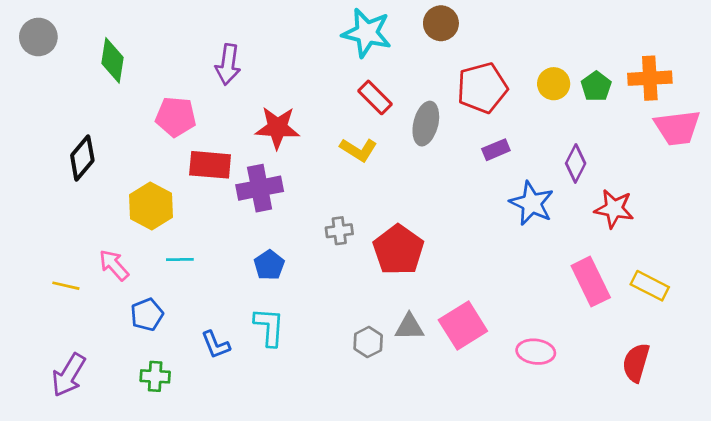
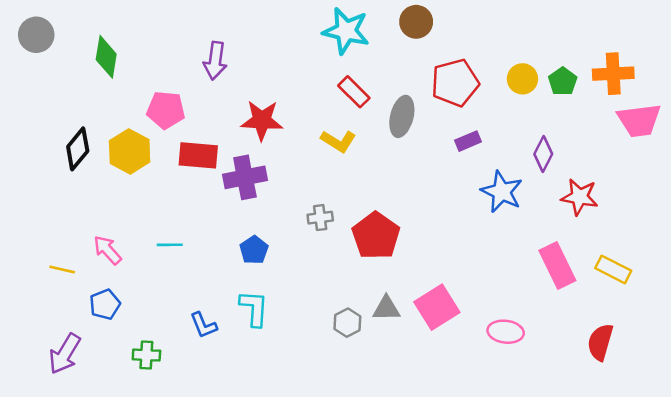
yellow hexagon: (151, 206) -> (130, 151), moved
blue pentagon: (147, 315) -> (105, 304), moved

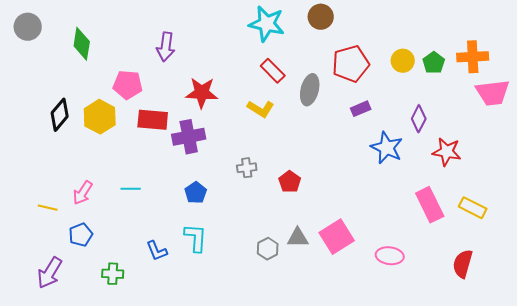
red pentagon: (376, 236) -> (290, 182), size x0.6
pink arrow: (108, 250) -> (83, 193), turned -105

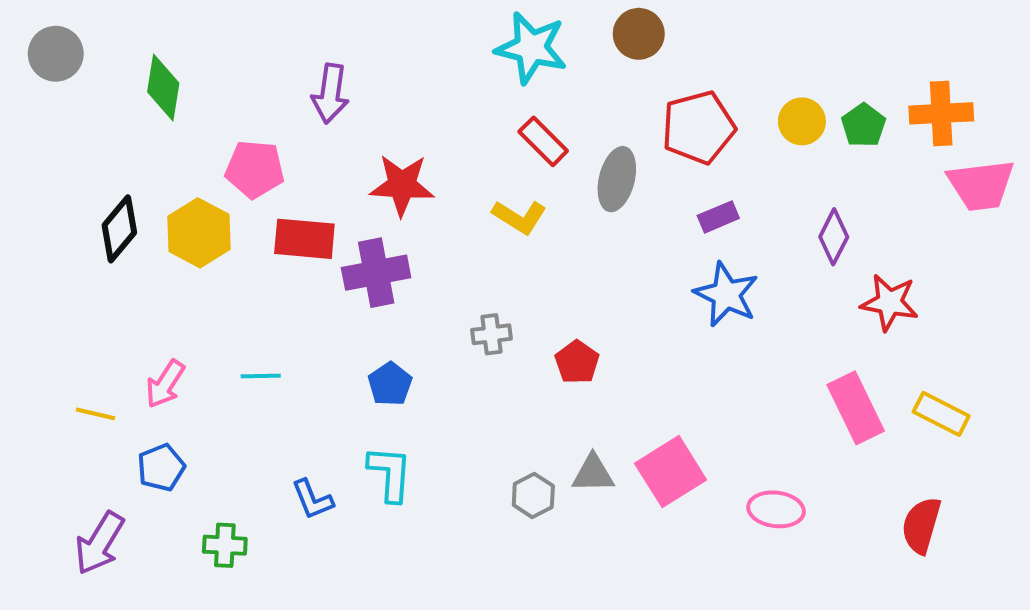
blue star: (387, 148) -> (726, 294), moved

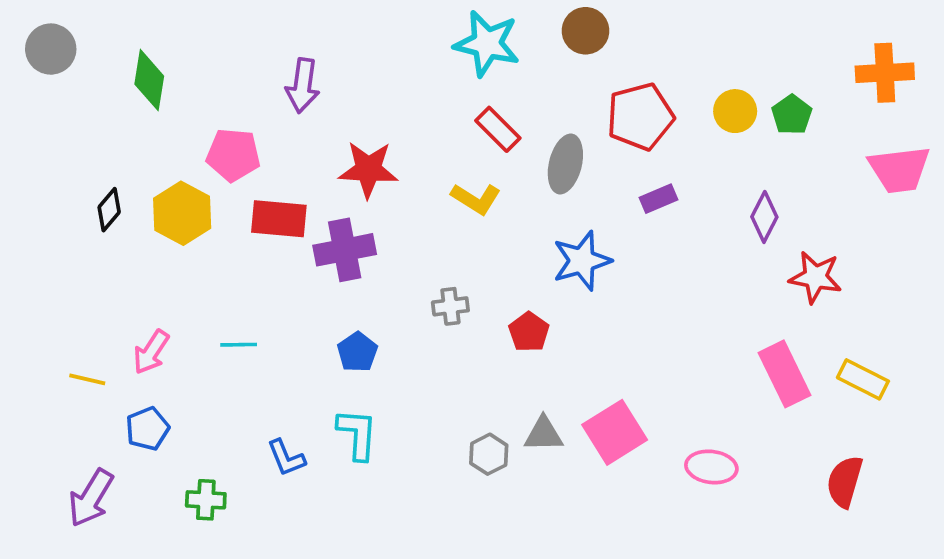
orange cross: (941, 113) -> (885, 73), moved
black diamond: (119, 229) -> (109, 210), size x0.7
blue star: (726, 294) -> (582, 261), moved, turned 30

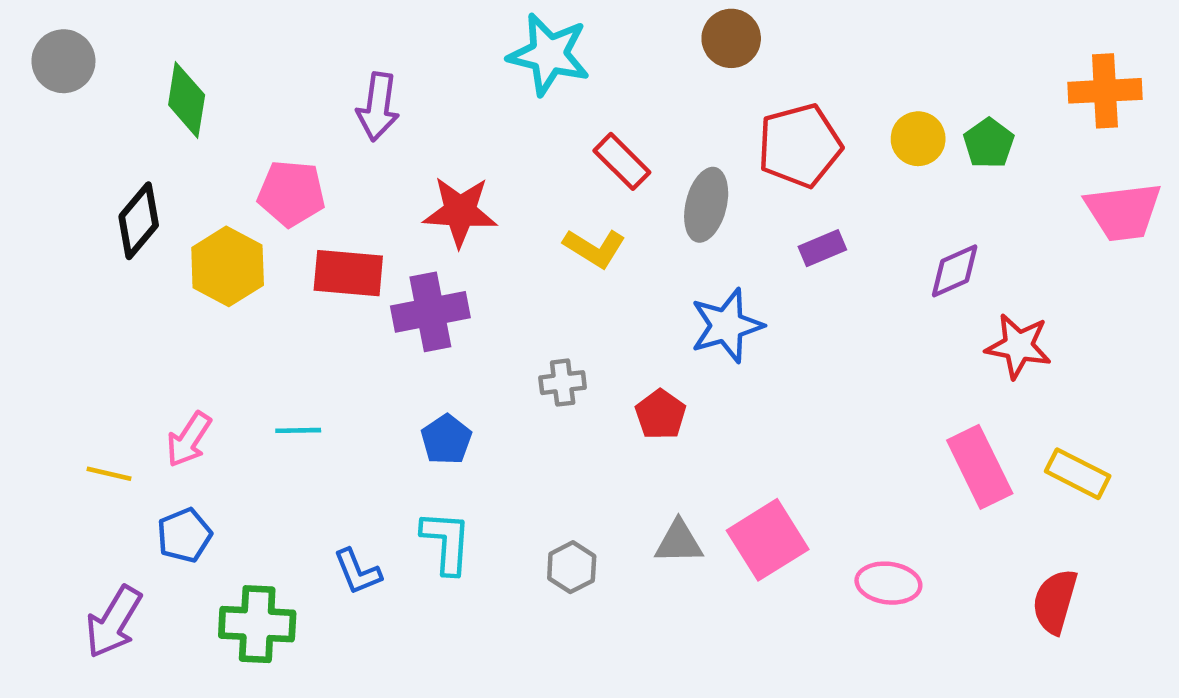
cyan star: (487, 44) -> (549, 54), moved
black diamond: (109, 210) -> (139, 221), moved, size x1.4
purple diamond: (764, 217) -> (955, 271), turned 39
gray hexagon: (489, 454) -> (572, 567), moved
green cross: (206, 500) -> (257, 624), size x1.5

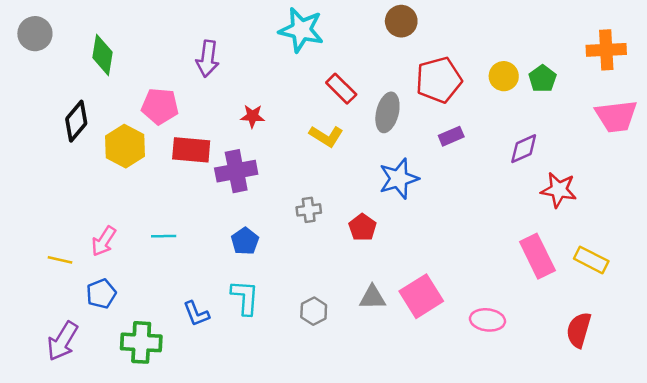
red star: (460, 212) -> (252, 116), size x0.6

